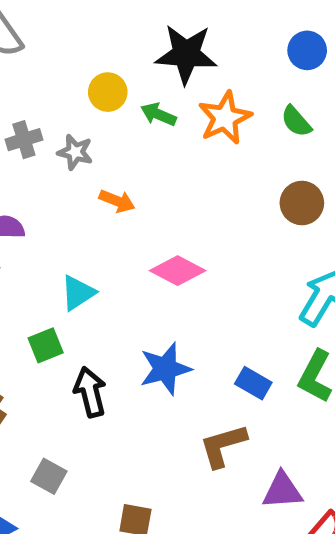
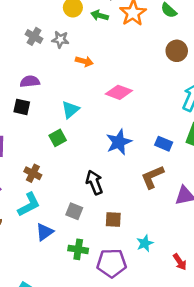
gray cross: (24, 140) -> (34, 36), turned -35
black arrow: (90, 392) -> (94, 182), moved
gray square: (49, 476) -> (74, 211), moved

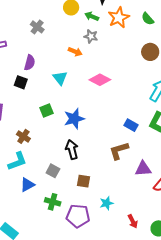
gray star: (60, 39) -> (91, 36), moved
purple semicircle: (30, 81) -> (30, 63), turned 105
cyan triangle: (70, 110) -> (60, 78), moved, turned -35
blue star: (119, 142) -> (74, 119), moved

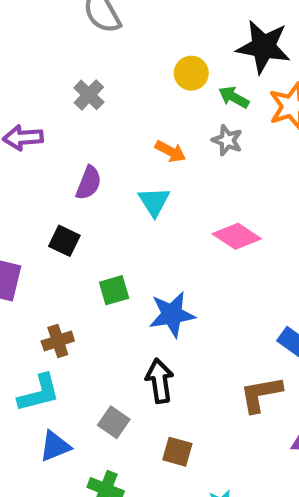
gray cross: (37, 27) -> (89, 95), moved
orange arrow: (75, 52) -> (170, 151), moved
cyan triangle: (60, 78) -> (154, 202), moved
black square: (21, 82) -> (64, 241), moved
brown cross: (23, 136) -> (58, 341), turned 32

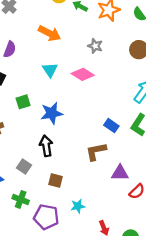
gray star: (227, 140) -> (95, 46), moved
orange arrow: (170, 151) -> (50, 33), size x1.5
cyan triangle: (154, 202) -> (50, 70), moved

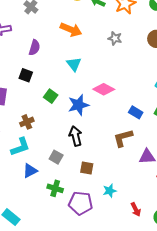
pink diamond: (83, 74) -> (104, 89), moved
green square: (23, 102) -> (51, 96), turned -32

